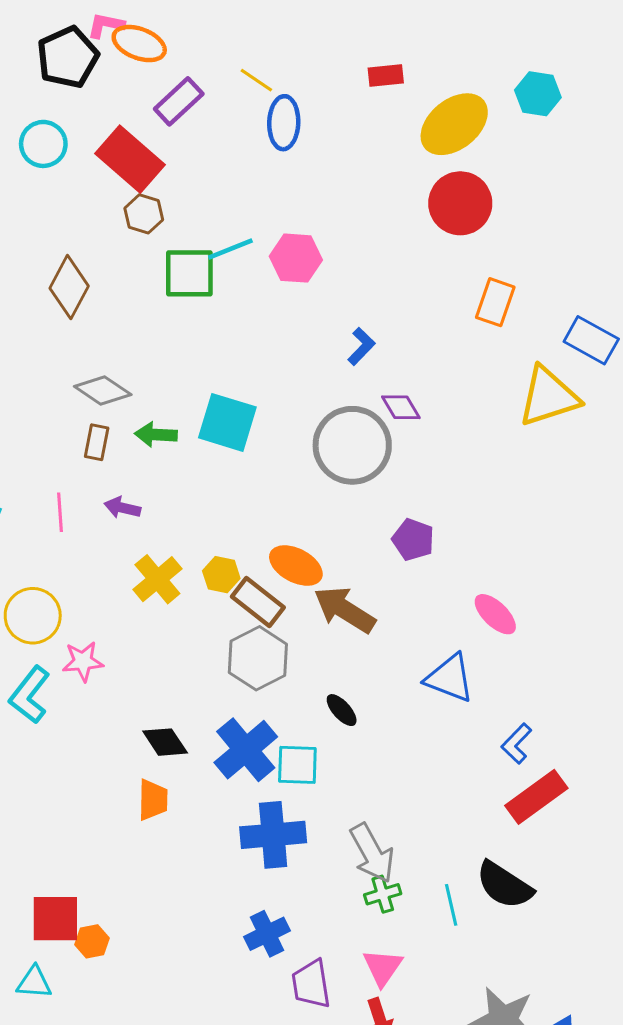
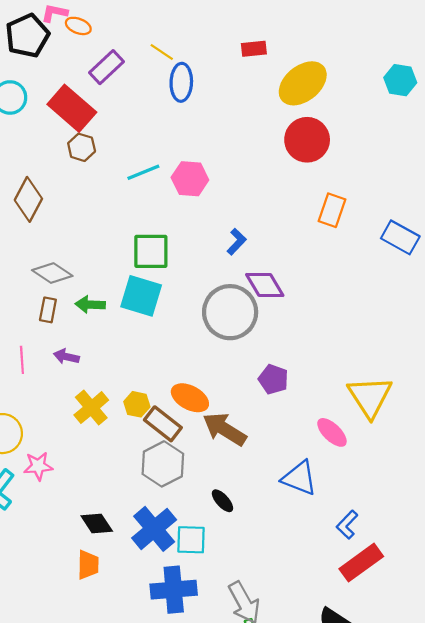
orange ellipse: (139, 44) -> (78, 26), size x0.7
cyan hexagon: (538, 94) -> (400, 80), moved
green square: (189, 273) -> (151, 251), moved
yellow triangle: (549, 397) -> (370, 397), moved, turned -45
purple diamond: (401, 407) -> (265, 285), size x1.4

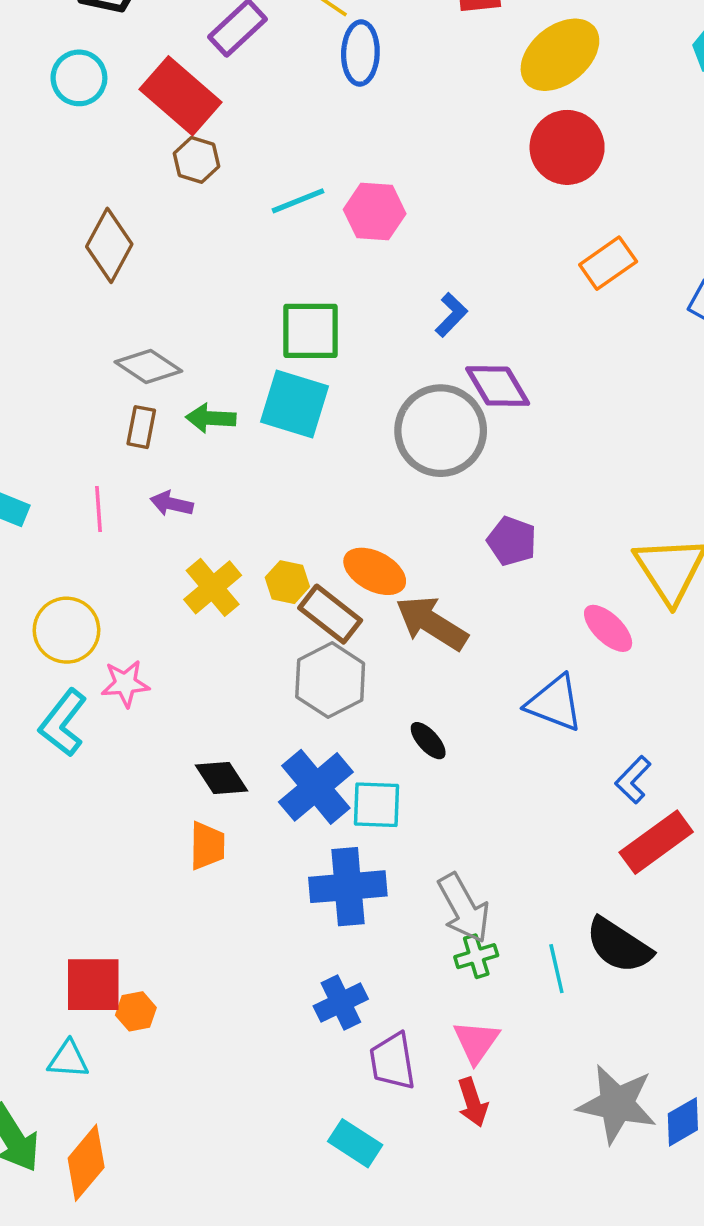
orange rectangle: (332, 210) -> (608, 263), turned 36

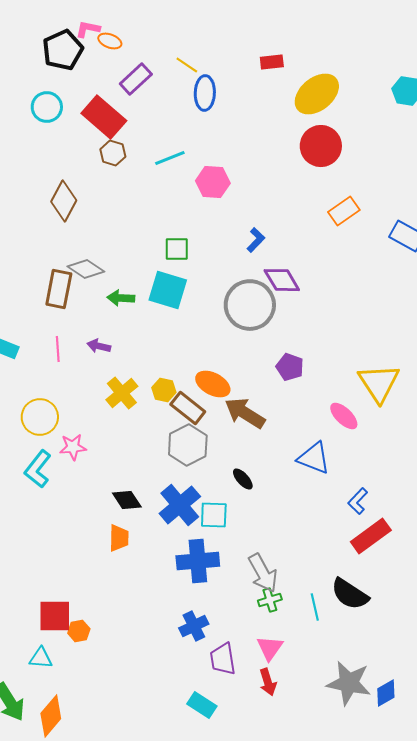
cyan line: (298, 201) -> (170, 158), moved
green square: (311, 331) -> (177, 249), size x0.7
brown rectangle: (141, 427) -> (59, 289), moved, size x1.6

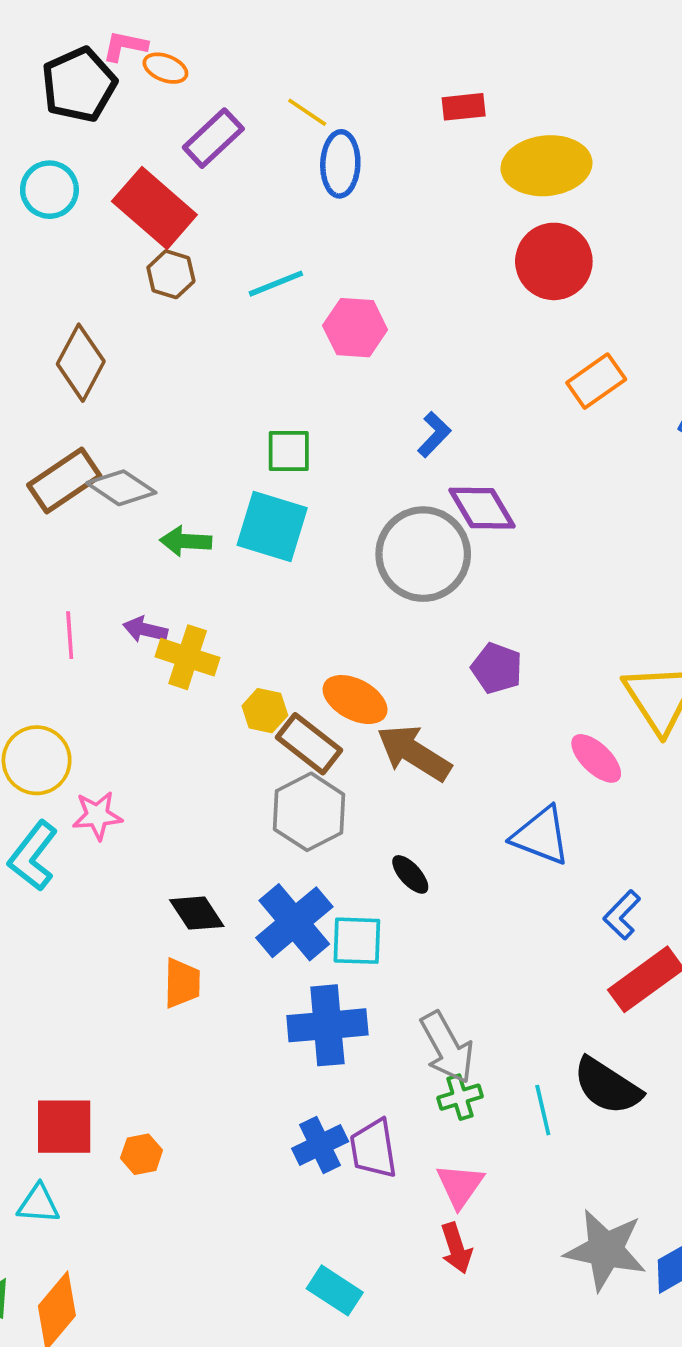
yellow ellipse: (317, 94) -> (546, 166), turned 33
brown rectangle: (59, 289) -> (64, 480), moved, turned 45
yellow cross: (122, 393) -> (188, 657), moved, turned -32
orange hexagon: (79, 631) -> (142, 1154), moved
purple trapezoid: (223, 659) -> (373, 1149), moved

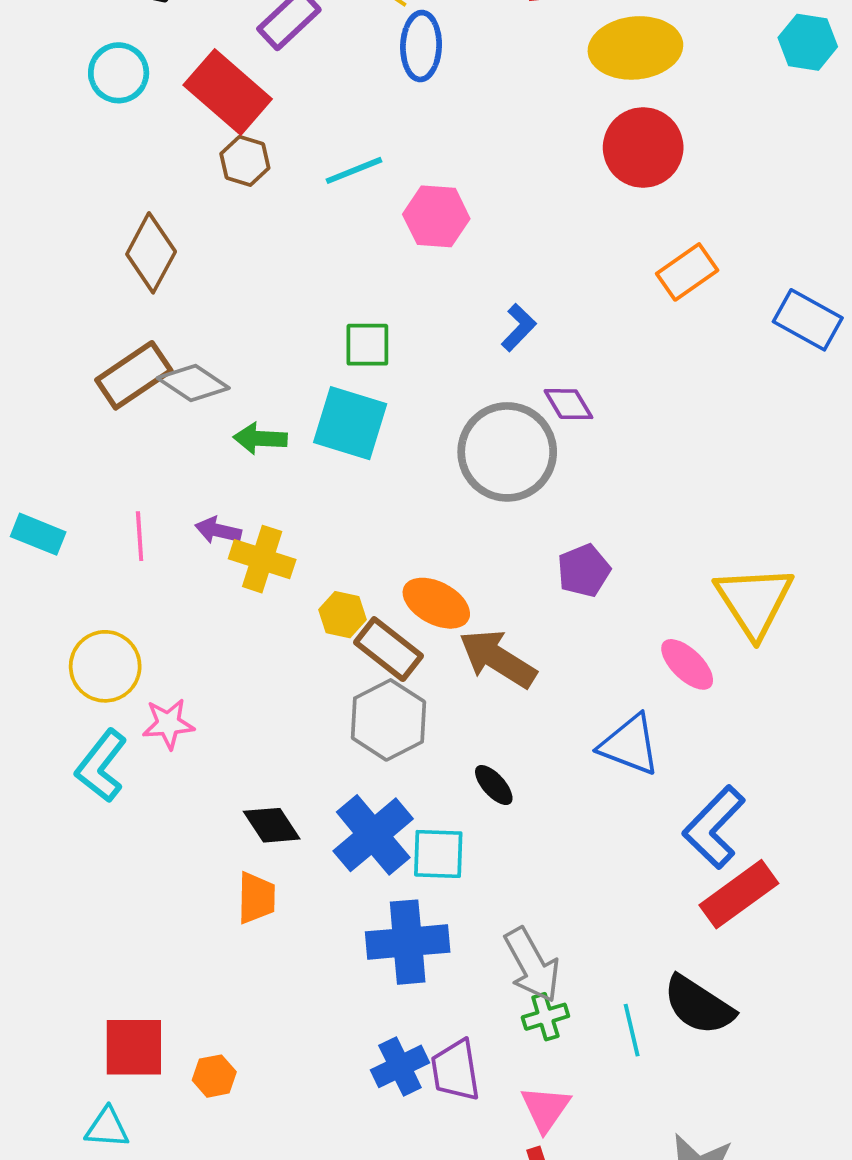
purple diamond: (482, 508) -> (568, 404), size x0.7
purple pentagon: (497, 668) -> (584, 571), turned 30
blue L-shape: (622, 915) -> (714, 827), size x1.6

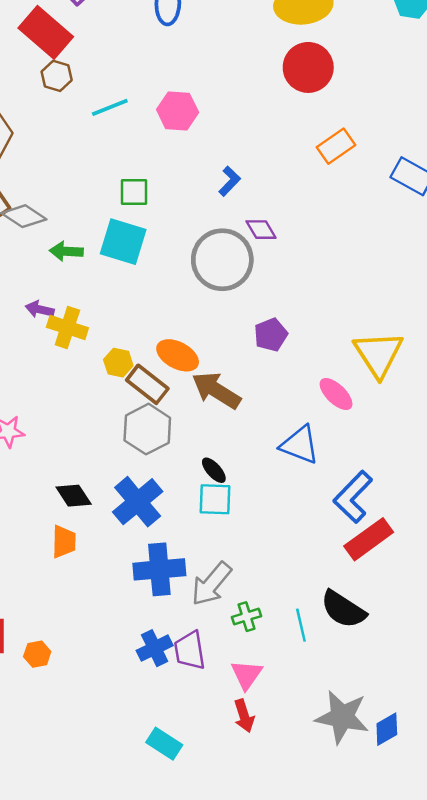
cyan line: (354, 170) -> (110, 107), moved
cyan square: (438, 854) -> (215, 499), moved
gray arrow: (532, 965) -> (211, 584), moved, turned 69

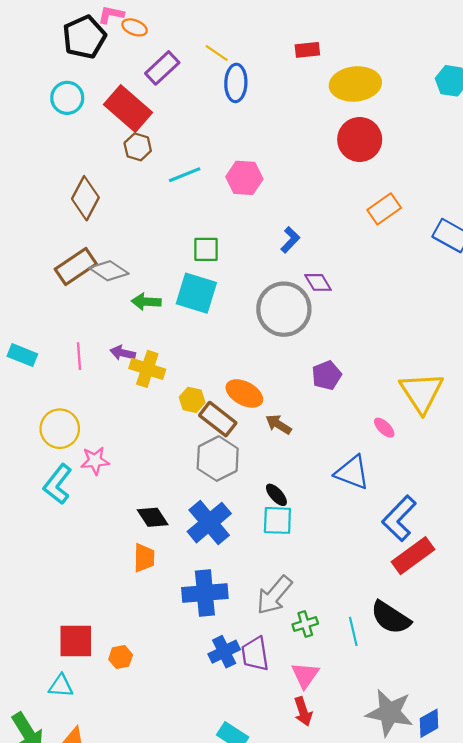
brown arrow: (216, 390) -> (279, 424), size x0.6
pink ellipse: (336, 394) -> (384, 428), size x0.7
blue cross: (159, 569) -> (205, 593), moved

